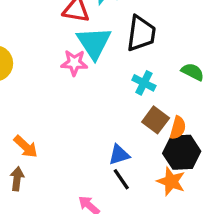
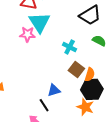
black trapezoid: (141, 34) -> (90, 15), moved, turned 50
black line: (121, 179) -> (44, 105), moved

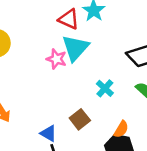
brown square: (76, 70) -> (80, 119), moved
blue triangle: (54, 90) -> (49, 133), moved, turned 32

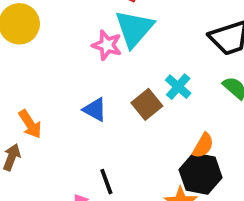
brown square: (80, 119) -> (147, 104), moved
blue triangle: (49, 133) -> (95, 110), moved

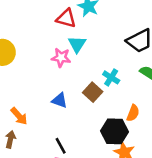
cyan triangle: (134, 29) -> (77, 44), size x0.7
black hexagon: (201, 174) -> (115, 131), moved
black line: (106, 182) -> (61, 146), moved

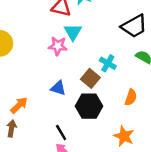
orange arrow: (19, 116) -> (19, 105), turned -90
black hexagon: (115, 131) -> (89, 106), moved

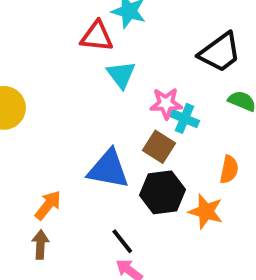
pink star: (58, 46) -> (166, 103), moved
blue triangle: (58, 88) -> (108, 169), size x1.6
orange star: (124, 136) -> (206, 211), moved

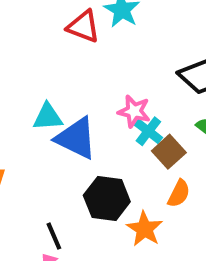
cyan triangle: (121, 75) -> (48, 117), moved, turned 48
brown square: (159, 147) -> (169, 152), moved
blue triangle: (108, 169) -> (76, 138), moved

